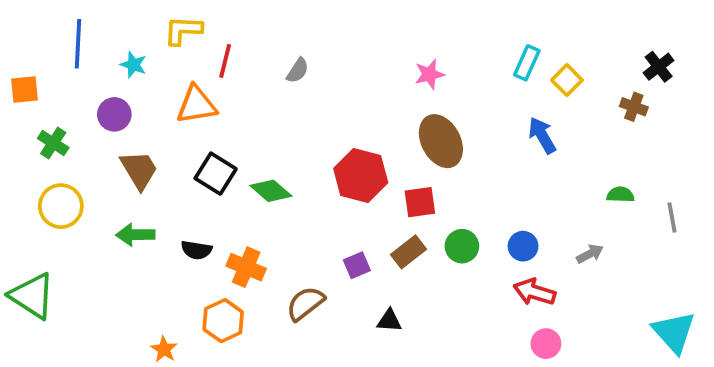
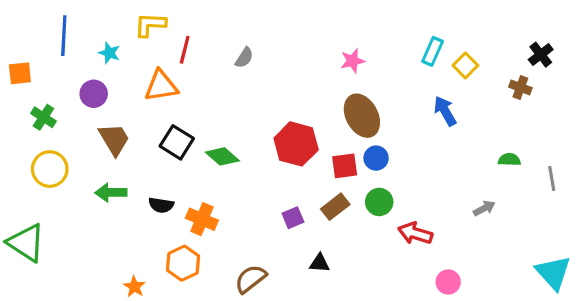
blue circle: (523, 246) -> (376, 158), moved
red arrow: (534, 292) -> (415, 233), moved
brown semicircle: (305, 303) -> (251, 279), moved

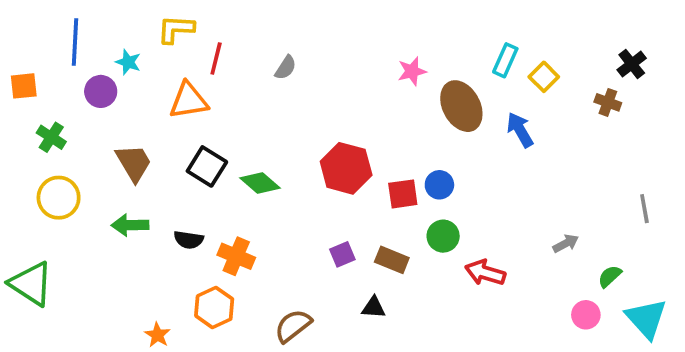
purple circle: (94, 94) -> (101, 91), moved
brown ellipse: (362, 116) -> (461, 106), moved
green semicircle: (509, 160) -> (610, 276), moved, turned -45
brown rectangle: (335, 207) -> (392, 260), moved, turned 60
pink circle: (448, 282) -> (586, 315), moved

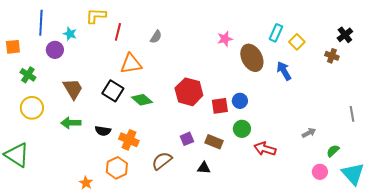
orange triangle: (189, 101) -> (131, 64), moved
brown semicircle: (293, 326) -> (162, 161), moved

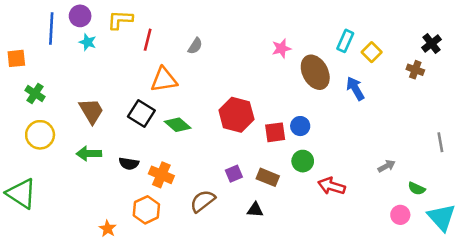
purple circle: (55, 50) -> (80, 16), moved
green semicircle: (333, 151) -> (417, 189), turned -112

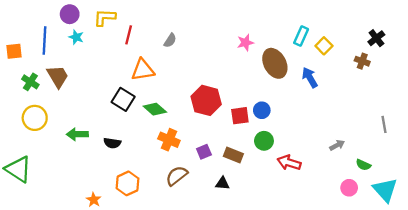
blue line: (51, 28) -> (45, 40), moved
brown trapezoid: (91, 111) -> (58, 76), moved
orange cross: (161, 175) -> (169, 140), moved

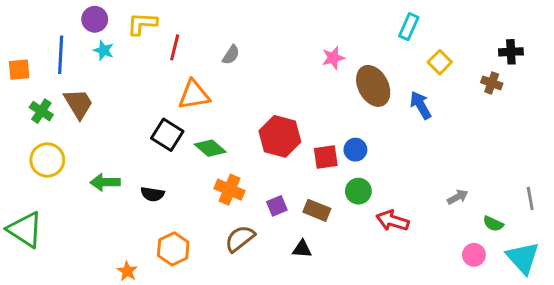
cyan rectangle: (301, 36) -> (409, 27), moved
black cross: (376, 38) -> (511, 52), turned 35
gray line: (384, 124) -> (530, 199), moved

